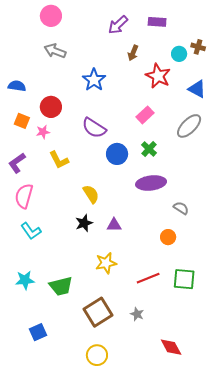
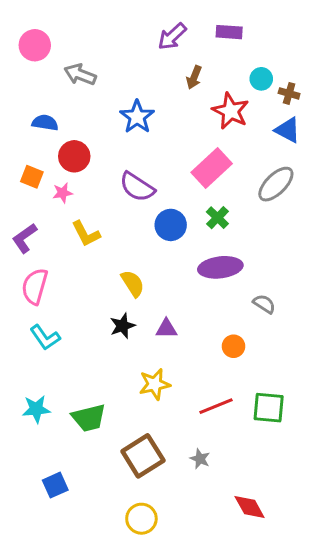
pink circle: (51, 16) -> (35, 45), moved
brown cross: (198, 47) -> (289, 93), moved
blue semicircle: (17, 86) -> (45, 123), moved
pink rectangle: (145, 115) -> (212, 168), size x1.5
orange circle: (168, 237) -> (234, 346), moved

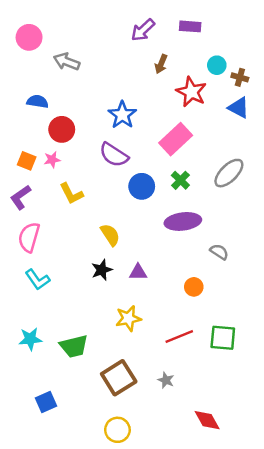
blue star: (137, 117) -> (122, 115), moved
orange square: (32, 177) -> (27, 161), moved
gray ellipse: (276, 184) -> (229, 173), moved

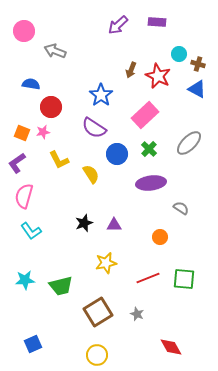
brown arrow: (161, 64) -> (131, 70), moved
yellow semicircle: (110, 235) -> (91, 174), moved
blue square: (46, 402) -> (33, 344), moved

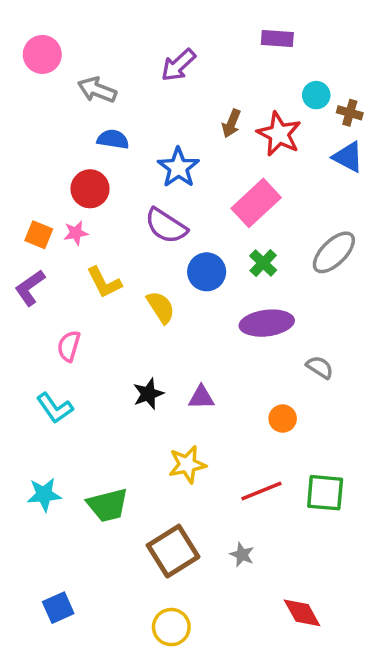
purple arrow: (118, 25) -> (178, 65), moved
blue semicircle: (31, 84) -> (113, 139), moved
pink semicircle: (24, 196) -> (69, 346), moved, size x0.7

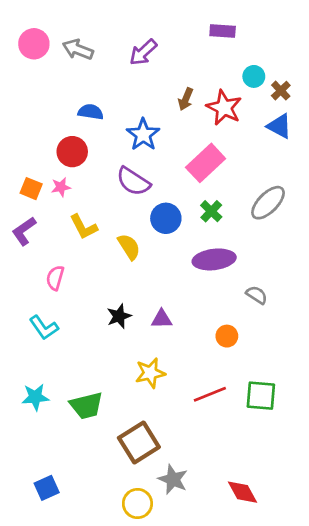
gray arrow: (97, 90) -> (78, 49), moved
brown cross: (350, 113) -> (281, 91), turned 30
gray star: (242, 555) -> (173, 479), moved, size x1.5

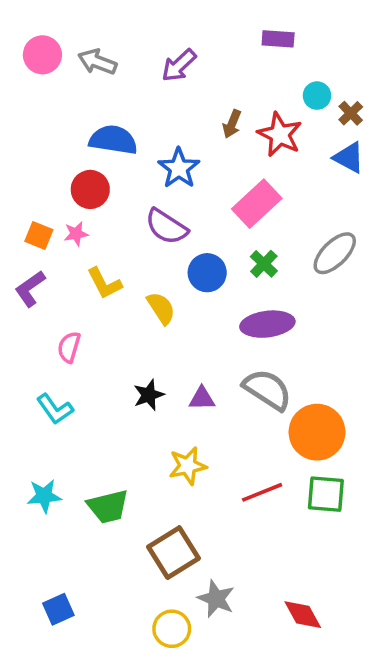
blue semicircle: (91, 112) -> (113, 140), size x1.5
gray semicircle: (257, 295) -> (267, 390), moved, size x1.8
orange circle: (227, 336) -> (317, 432), moved, size x2.0

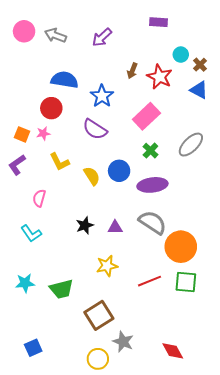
blue circle: (207, 273) -> (119, 171), moved

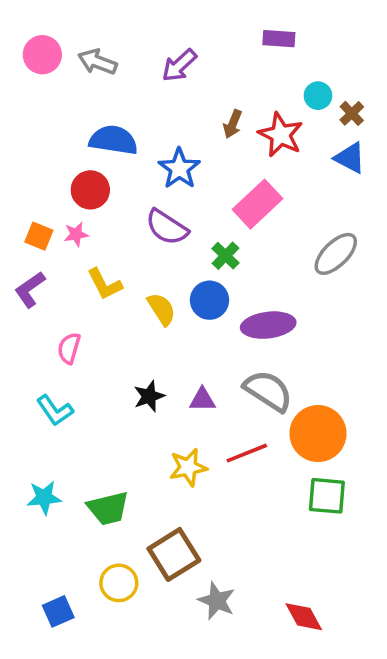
green cross: (150, 151) -> (226, 256), moved
red line: (149, 281) -> (247, 453), moved
yellow circle: (98, 359) -> (119, 583), moved

